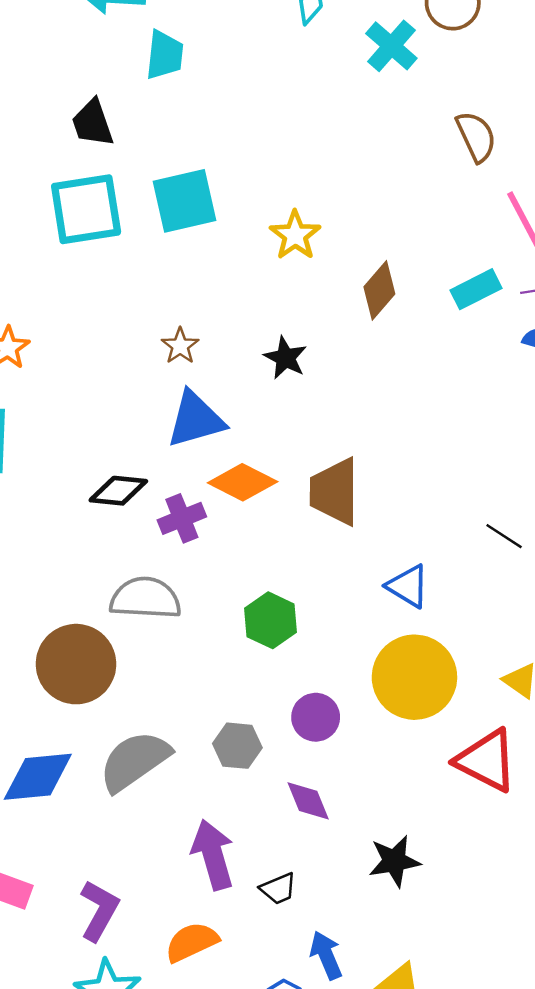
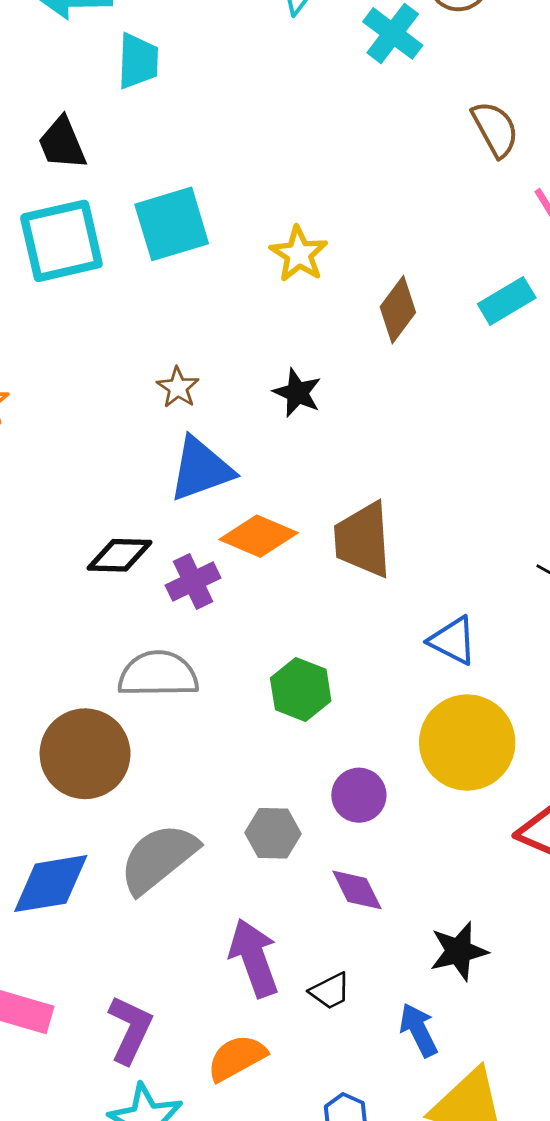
blue arrow: (326, 955) -> (419, 1030), moved

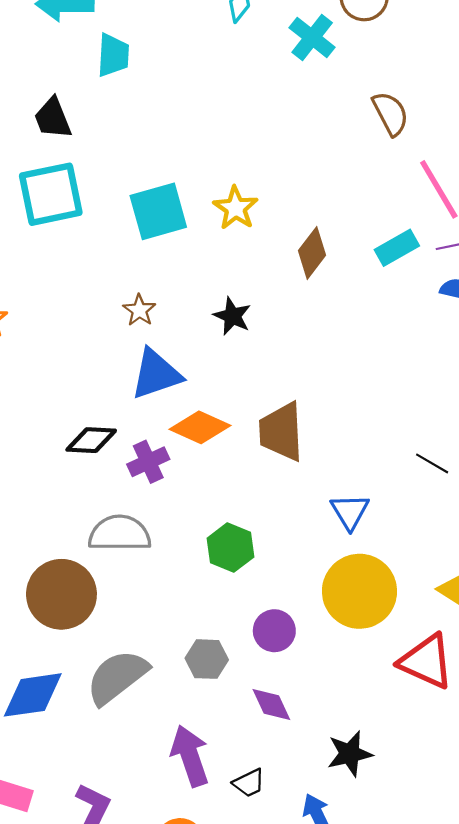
cyan square: (172, 224) -> (158, 211), moved
blue triangle: (453, 641) -> (350, 512), turned 30

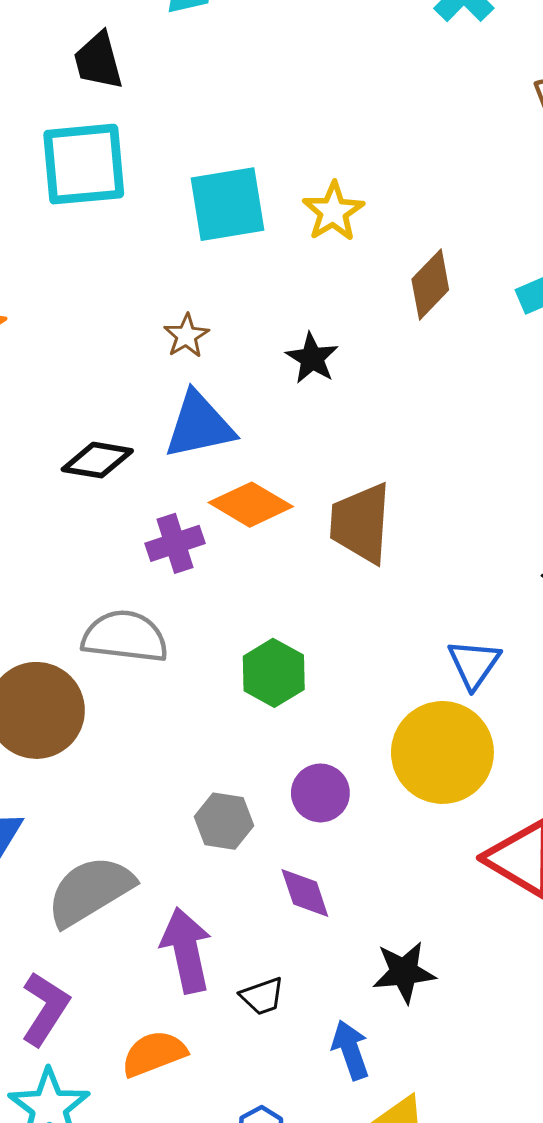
black diamond: (91, 440) -> (97, 460), moved
blue triangle: (350, 512) -> (474, 664), moved
gray semicircle: (117, 677) -> (90, 891), moved

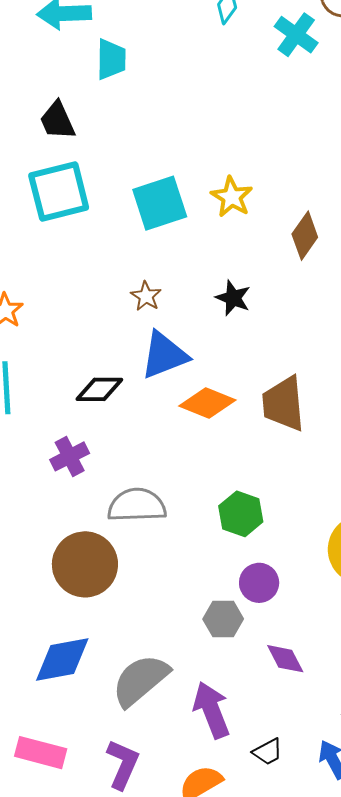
purple cross: (175, 543) -> (70, 456), moved
purple circle: (320, 793) -> (259, 583), moved
black trapezoid: (262, 996) -> (268, 752), moved

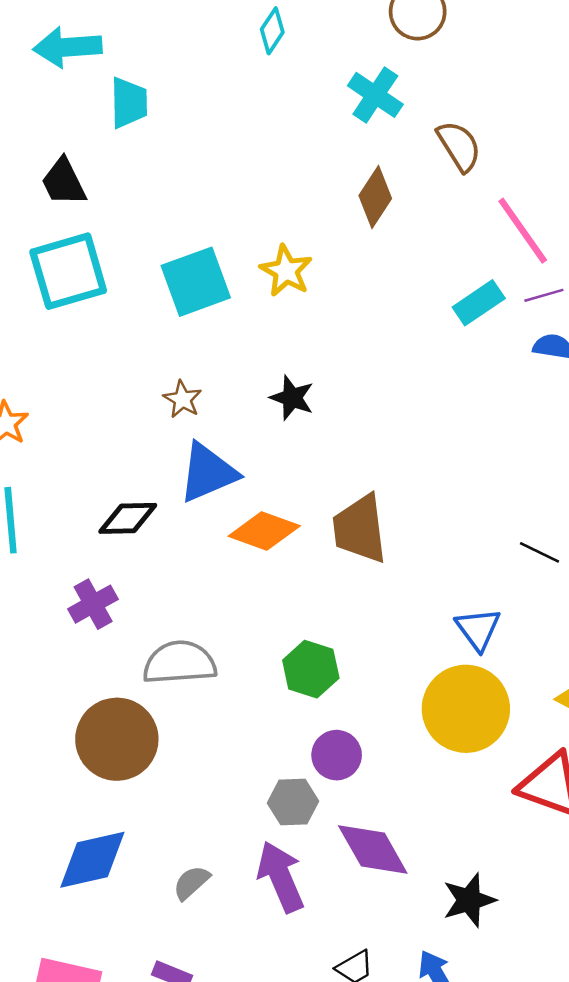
cyan cross: (296, 35) -> (375, 95), moved
brown diamond: (305, 236) -> (375, 197), moved
purple diamond: (285, 659) -> (373, 849), size x1.5
gray semicircle: (140, 680) -> (191, 883), size x0.5
purple arrow: (211, 710) -> (281, 877), moved

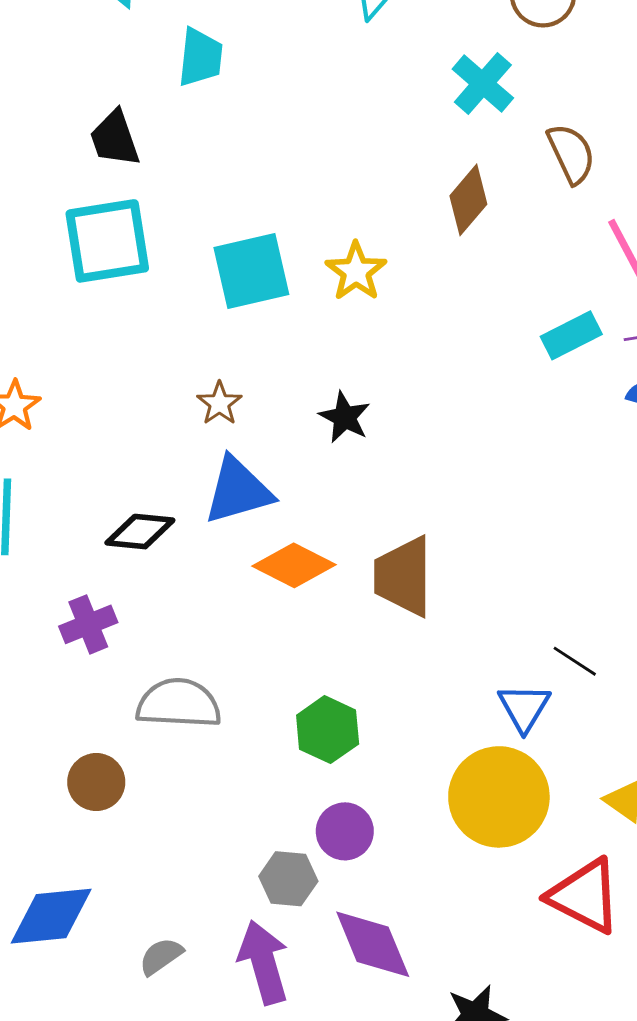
black line: (539, 552) -> (575, 661), moved
brown circle: (117, 739) -> (96, 782), size x0.6

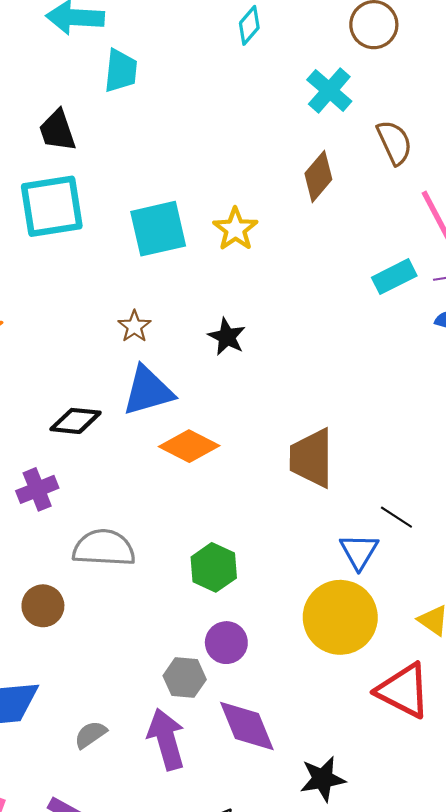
brown trapezoid: (403, 576) -> (312, 458), moved

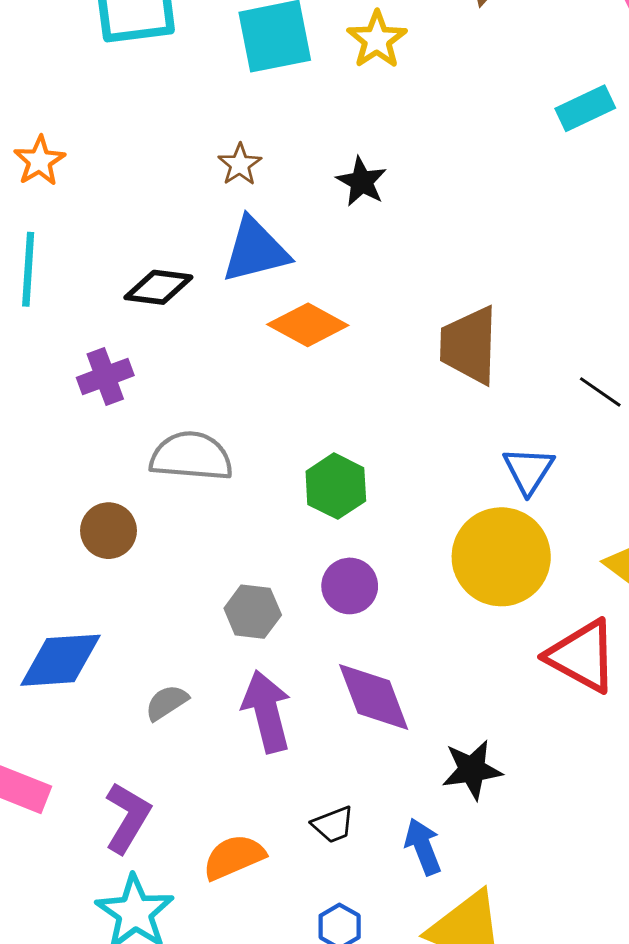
black line: (396, 517) -> (600, 392), moved
gray hexagon: (185, 678) -> (253, 612), moved

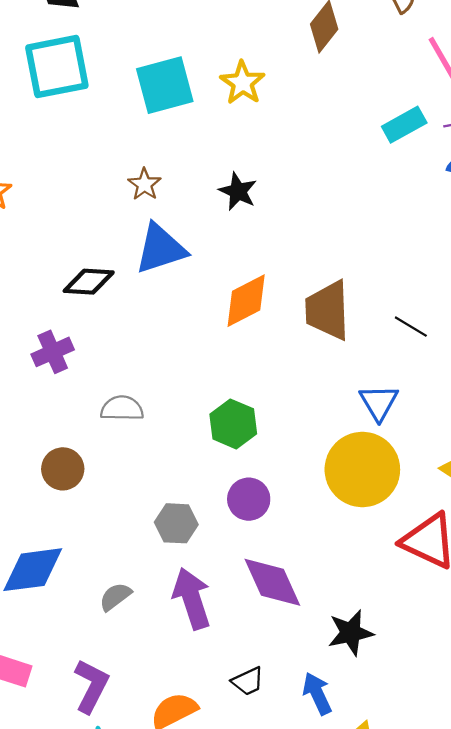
orange diamond: (308, 325) -> (246, 301), moved, turned -52
black line: (600, 392) -> (411, 327), moved
gray semicircle: (191, 456) -> (122, 408), size x0.7

